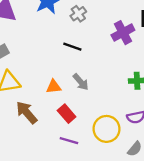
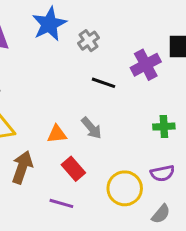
black line: (72, 47) -> (104, 83), moved
brown arrow: (27, 112) -> (22, 167), turned 60
purple line: (69, 141) -> (61, 203), moved

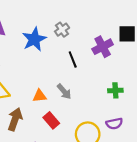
blue star: (49, 24) -> (34, 39), moved
black line: (104, 83) -> (73, 60), turned 49

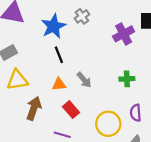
black line: (73, 60) -> (59, 55), moved
green cross: (115, 90) -> (127, 79), moved
purple semicircle: (114, 124) -> (136, 113), turned 98

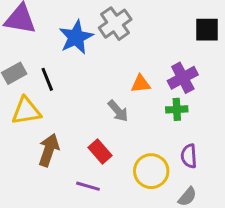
gray cross: (82, 16) -> (115, 24), size x1.5
purple cross: (124, 34) -> (183, 78), moved
black line: (59, 55) -> (47, 79), moved
orange triangle: (59, 84) -> (141, 84), moved

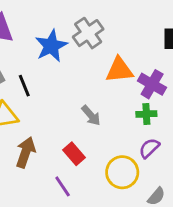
purple cross: (183, 78) -> (152, 84), turned -32
orange triangle: (141, 84) -> (119, 70), moved, size x1.5
purple semicircle: (189, 156) -> (149, 148), moved, turned 50
purple line: (88, 186) -> (63, 186), turned 40

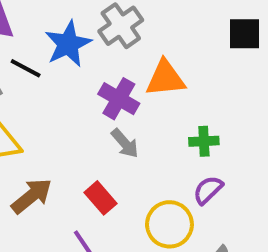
purple cross: (152, 84) -> (119, 99), moved
black line: (24, 86) -> (26, 68), moved, turned -40
brown arrow: (26, 152) -> (32, 196), turned 32

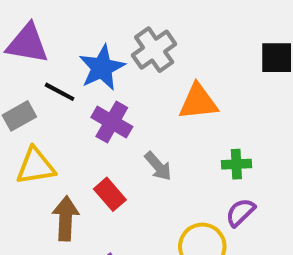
purple cross: (119, 99) -> (112, 122), moved
brown arrow: (32, 196) -> (66, 218), turned -48
red rectangle: (101, 198) -> (110, 194), moved

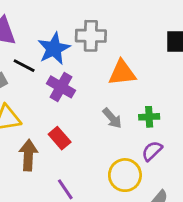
gray cross: (154, 50) -> (91, 36), turned 36
gray arrow: (158, 166) -> (112, 118), moved

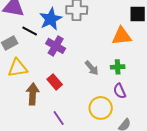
orange triangle: (122, 73) -> (122, 36), moved
purple semicircle: (152, 151) -> (120, 91), turned -70

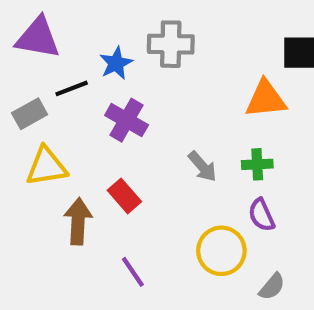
blue star: (51, 19) -> (116, 63), size x0.7
black line: (30, 31) -> (72, 88), turned -49

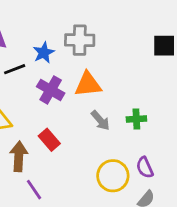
orange triangle: (266, 99) -> (88, 84), moved
purple semicircle: (261, 215) -> (145, 167), moved
purple line: (133, 272) -> (34, 190), moved

